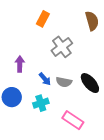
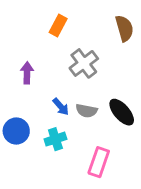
purple arrow: (20, 64) -> (27, 73), moved
pink rectangle: (73, 120) -> (99, 162), turned 75

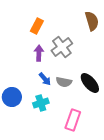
orange rectangle: (58, 26) -> (37, 26), moved
purple arrow: (27, 73) -> (39, 53), moved

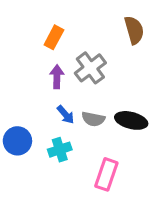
black ellipse: (90, 83) -> (131, 120), turned -35

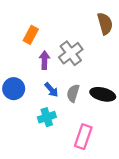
orange rectangle: (54, 37) -> (31, 35), moved
gray semicircle: (93, 119) -> (73, 93), turned 96
blue circle: (17, 141) -> (14, 89), moved

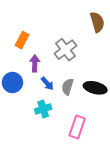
orange rectangle: (31, 35) -> (22, 40), moved
purple arrow: (44, 60) -> (35, 63), moved

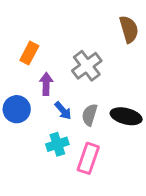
pink rectangle: (77, 127) -> (88, 158), moved

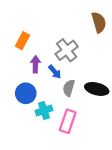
blue circle: (17, 109) -> (26, 93), moved
blue arrow: (63, 111) -> (55, 72), moved

